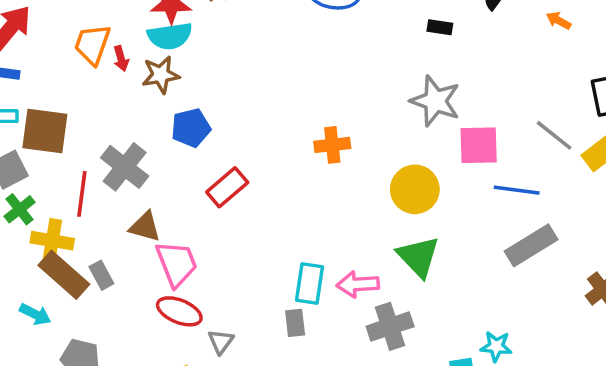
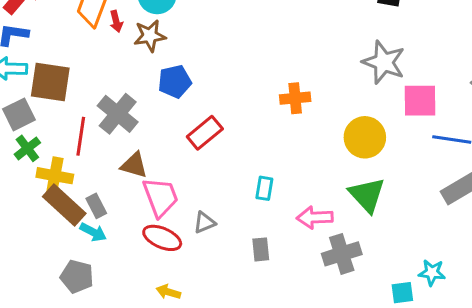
cyan rectangle: (309, 284) -> (264, 188), moved, size x0.7
cyan arrow: (35, 314) -> (93, 232), moved
gray triangle: (221, 342) -> (204, 222), moved, turned 30

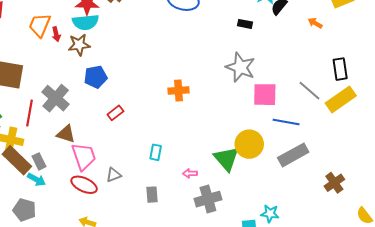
red rectangle: (205, 133) -> (115, 113), size x0.7
yellow circle: (365, 137) -> (249, 144), moved
pink arrow: (315, 217) -> (190, 173), size x0.6

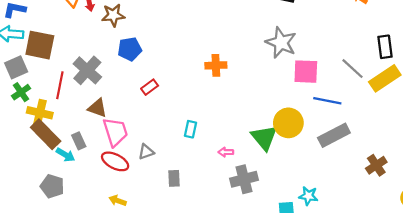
gray rectangle: (39, 161) -> (79, 141), moved
gray rectangle: (152, 195) -> (174, 178), moved

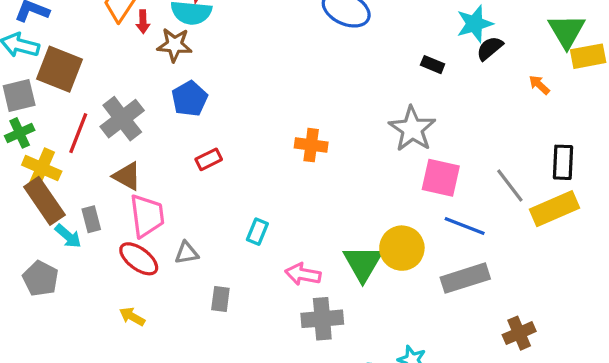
blue pentagon: (130, 49) -> (190, 99), turned -30
pink arrow: (226, 152) -> (303, 274), size x1.5

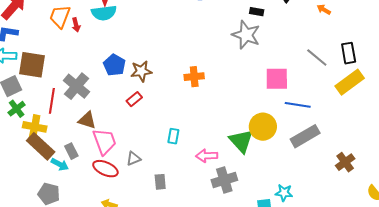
brown star: (175, 45) -> (141, 71), moved
gray star: (412, 129) -> (246, 35), moved
gray line: (510, 186) -> (317, 57), moved

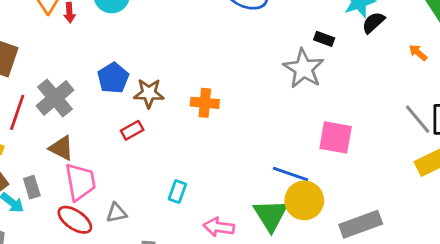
gray line: (317, 57) -> (418, 119), moved
orange cross: (194, 77) -> (205, 103), moved
blue line: (298, 105) -> (291, 174), moved

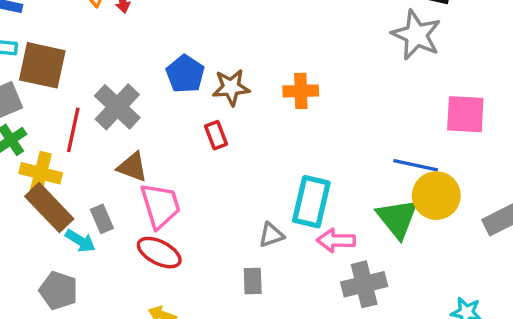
red rectangle: (132, 130) -> (216, 135), turned -75
cyan rectangle: (177, 192) -> (311, 202), moved, size x1.8
gray triangle: (116, 213) -> (271, 235), moved

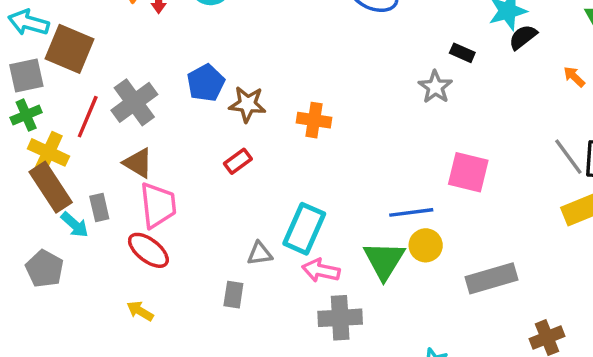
gray star: (416, 35) -> (435, 87), size x0.7
red rectangle: (216, 135) -> (238, 161), moved, turned 64
blue line: (416, 165) -> (411, 212), turned -30
yellow circle: (436, 196) -> (426, 245), size x0.7

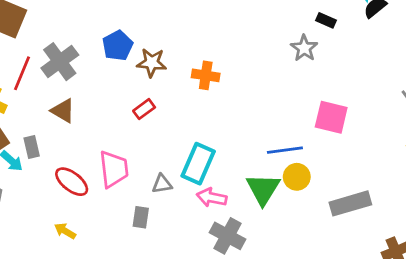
pink trapezoid: (158, 205) -> (114, 169), moved
gray cross: (340, 318) -> (228, 236), turned 32

